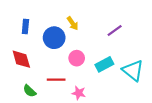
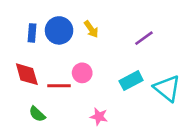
blue circle: (54, 38) -> (59, 30), moved
pink circle: (77, 58) -> (82, 73), moved
red line: (56, 80) -> (59, 86), moved

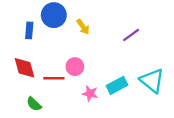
blue circle: (59, 30) -> (54, 15), moved
cyan rectangle: (131, 81) -> (117, 85), moved
pink star: (99, 117) -> (90, 94), moved

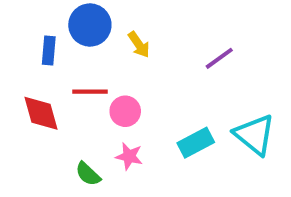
red line: (54, 78) -> (90, 92), moved
pink star: (90, 94) -> (129, 156), moved
green semicircle: (34, 104) -> (88, 174), moved

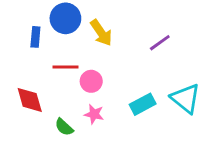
yellow arrow: (139, 45) -> (101, 33), size x1.4
red diamond: (41, 113) -> (30, 100), moved

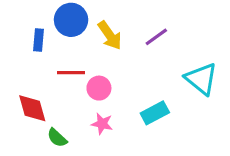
purple line: (160, 43) -> (156, 37), moved
cyan triangle: (186, 98) -> (201, 79), moved
green semicircle: (64, 127) -> (57, 138), moved

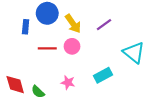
pink circle: (99, 88) -> (72, 46), moved
red diamond: (32, 108) -> (15, 85), moved

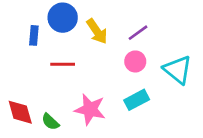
pink circle: (72, 46) -> (135, 61), moved
pink star: (68, 82) -> (90, 109), size x1.6

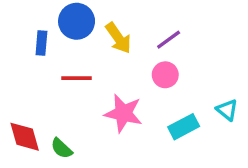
cyan triangle: (178, 70) -> (227, 110), moved, size x0.6
cyan rectangle: (137, 100) -> (184, 127), moved
pink star: (90, 109) -> (123, 113), moved

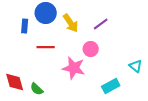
pink circle: (165, 75) -> (91, 49), moved
cyan rectangle: (184, 127) -> (111, 86), moved

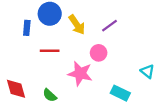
cyan rectangle: (111, 86) -> (120, 93), turned 54
green semicircle: (37, 89) -> (50, 95), moved

